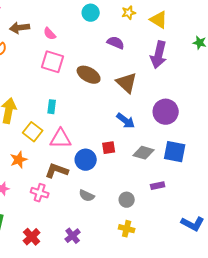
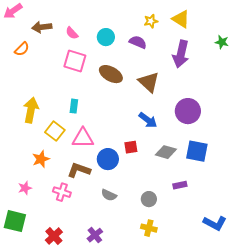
cyan circle: (91, 13) -> (106, 37), moved
yellow star: (129, 13) -> (151, 21), moved

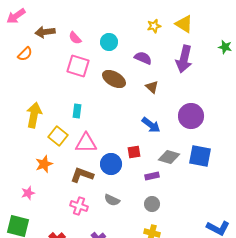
purple semicircle: (138, 42) -> (143, 58), moved
brown triangle: (149, 82) -> (152, 87), size x0.6
purple rectangle: (180, 185) -> (152, 176), moved
pink cross: (62, 192) -> (79, 206), moved

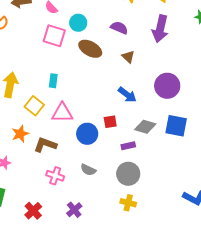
cyan circle: (109, 42) -> (78, 23), moved
brown L-shape: (82, 175) -> (45, 145), moved
gray circle: (152, 204) -> (128, 174), size x1.5

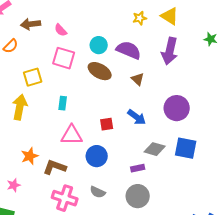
cyan circle: (78, 23) -> (99, 45), moved
purple semicircle: (119, 28) -> (129, 50), size x1.4
yellow square: (34, 106) -> (33, 77), moved, turned 36
red square: (110, 122) -> (107, 124), moved
pink cross: (55, 176) -> (65, 198), size x1.4

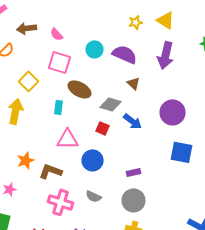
brown ellipse: (100, 71) -> (80, 89), moved
yellow square: (33, 77) -> (28, 81), turned -30
red square: (107, 124) -> (102, 128), turned 32
gray diamond: (155, 149) -> (110, 104), moved

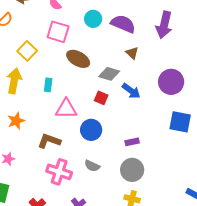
cyan rectangle: (58, 107) -> (48, 85), moved
orange star: (26, 160) -> (16, 121), moved

